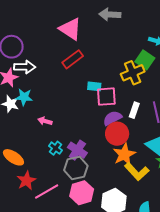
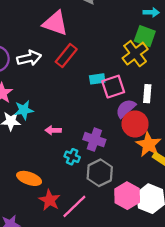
white arrow: (25, 67) -> (29, 58), moved
purple cross: (77, 150) -> (94, 140), moved
pink hexagon: (82, 193) -> (127, 196), moved

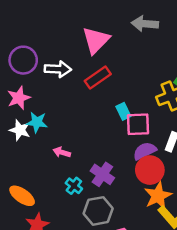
pink triangle: (55, 23) -> (96, 40), turned 40
cyan rectangle: (97, 79) -> (123, 111), turned 56

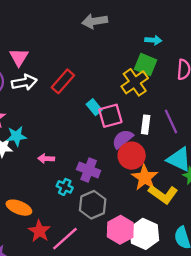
pink triangle: (96, 40) -> (19, 57), moved, size x0.7

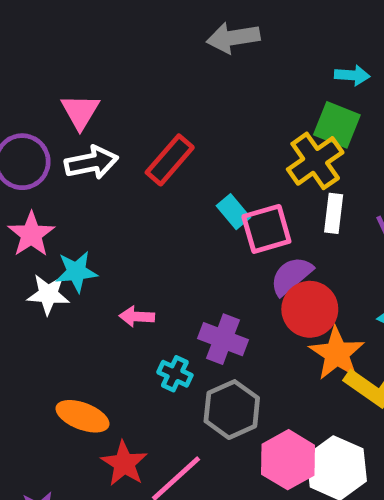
white rectangle: (146, 125) -> (334, 213), moved

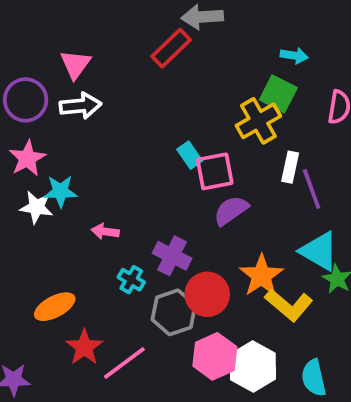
red rectangle: (170, 160) -> (171, 48), moved
white rectangle: (334, 213) -> (290, 167), moved
red circle: (310, 309) -> (207, 294), moved
orange ellipse: (82, 416) -> (55, 307), turned -54

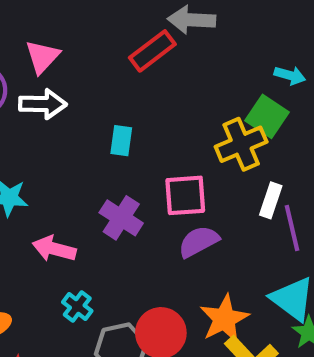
cyan rectangle: (190, 155) -> (121, 141), moved, turned 36
pink arrow: (105, 231) -> (54, 249), size x1.4
purple cross: (172, 256) -> (121, 218), moved

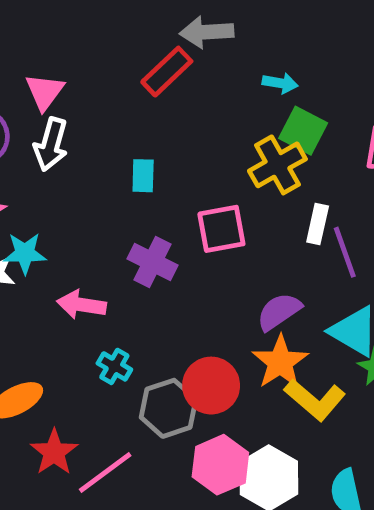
cyan arrow: (290, 75) -> (280, 83), moved
white arrow: (43, 104) -> (51, 144), turned 111
purple semicircle: (199, 242) -> (279, 312), moved

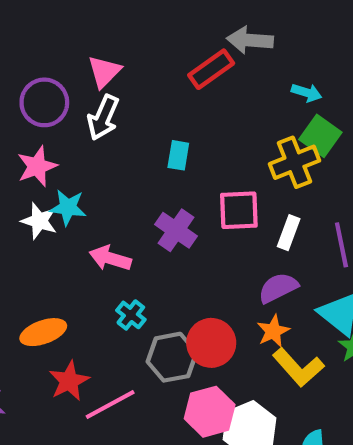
white rectangle: (318, 224) -> (289, 233), moved
orange star: (280, 362) -> (273, 331), size x0.7

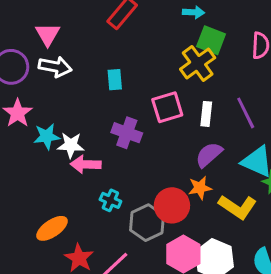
white arrow: (103, 117) -> (55, 67), turned -88
white star: (39, 221) -> (71, 145), moved
orange star: (273, 331) -> (200, 188), moved, turned 30

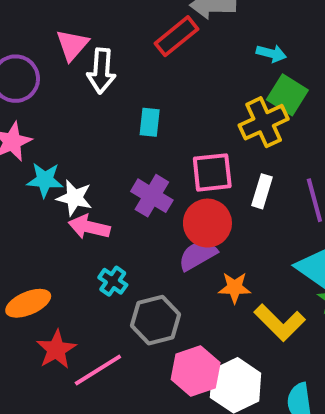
white arrow: (55, 67) -> (101, 71), moved, turned 72
purple semicircle: (209, 155) -> (198, 255), moved
red circle: (172, 205) -> (207, 223), moved

